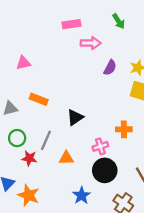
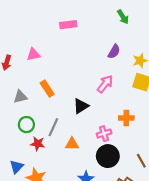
pink rectangle: (71, 24) -> (68, 25), moved
pink arrow: (91, 43) -> (105, 84), moved, turned -54
purple semicircle: (110, 68) -> (114, 52), moved
orange rectangle: (39, 99) -> (47, 89), turned 35

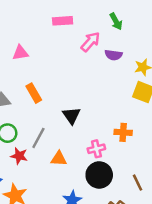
green arrow: (123, 17) -> (116, 22), moved
purple semicircle: (114, 52) -> (114, 55), turned 64
pink arrow: (105, 84) -> (90, 42), moved
black triangle: (81, 106) -> (72, 116), turned -35

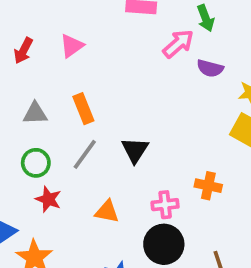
green arrow: (116, 22) -> (206, 18), moved
pink triangle: (20, 53) -> (72, 46), turned -35
gray line: (38, 138) -> (85, 154), moved

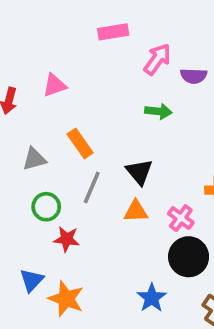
green arrow: (206, 18) -> (158, 111), moved, turned -50
pink triangle: (72, 46) -> (55, 85), turned 30
pink cross: (165, 205) -> (181, 218), turned -35
orange triangle: (107, 211) -> (136, 211), moved

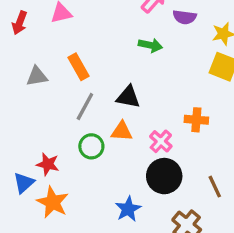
black triangle: (139, 172) -> (128, 97), turned -45
green circle: (46, 207) -> (91, 146), moved
red star: (67, 239) -> (48, 164), moved

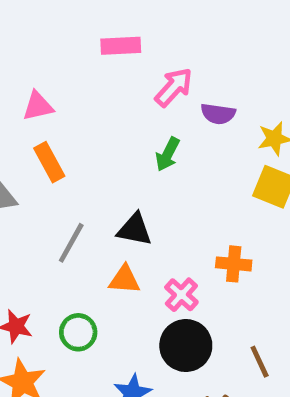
green arrow: (150, 45) -> (168, 154), turned 105
orange rectangle: (79, 67) -> (49, 162), moved
green circle: (91, 146) -> (78, 332), moved

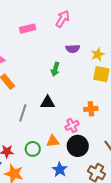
pink arrow: (174, 87) -> (63, 19), moved
orange triangle: (124, 279) -> (53, 141), moved
pink cross: (181, 295) -> (72, 125), turned 32

